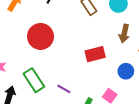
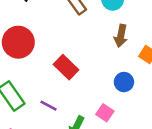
red rectangle: (95, 54) -> (66, 67), moved, turned 60

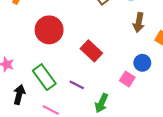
pink square: (105, 113) -> (127, 79), moved

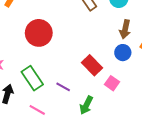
red rectangle: (91, 51) -> (92, 65), moved
blue circle: (142, 63) -> (123, 53), moved

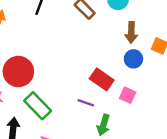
red circle: (39, 33) -> (18, 72), moved
purple line: (63, 87) -> (86, 103), moved

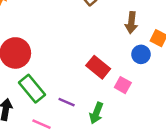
blue circle: (133, 59) -> (141, 54), moved
purple line: (86, 103) -> (67, 102), moved

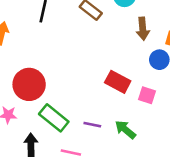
green arrow: (96, 113) -> (125, 130), turned 120

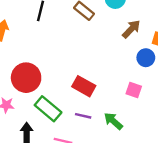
brown arrow: (143, 29) -> (131, 29), turned -132
red rectangle: (118, 82) -> (84, 86), moved

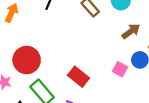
pink square: (134, 90) -> (120, 69), moved

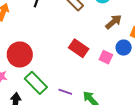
red rectangle: (78, 77) -> (79, 48), moved

